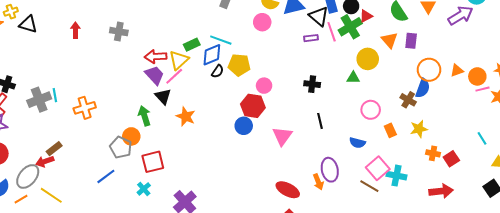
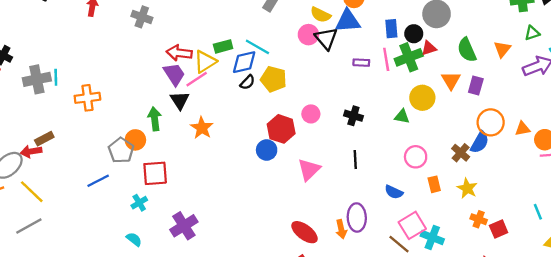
black triangle: (319, 16) -> (326, 38), moved
pink circle: (264, 86) -> (311, 114), moved
yellow star: (419, 129) -> (467, 188), turned 30

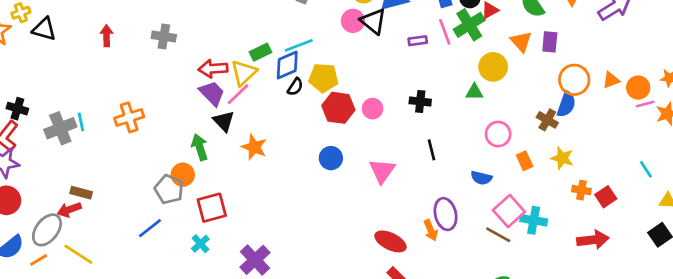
cyan line: (257, 47) -> (299, 45), turned -40
orange cross: (87, 98) -> (129, 117), moved
red hexagon: (281, 129) -> (338, 108), moved
brown rectangle: (44, 139) -> (81, 193), turned 54

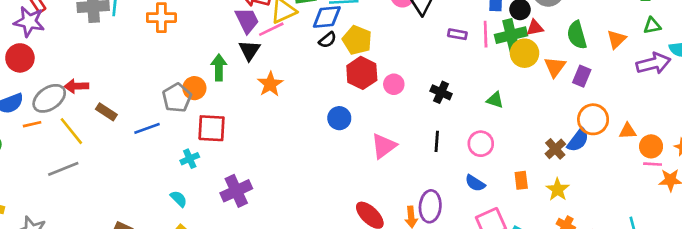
yellow circle: (493, 67) -> (525, 53), moved
pink circle: (498, 134) -> (481, 144), moved
brown rectangle: (81, 193) -> (106, 112), moved

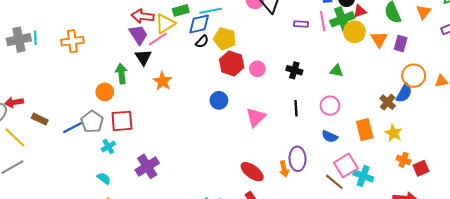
gray pentagon: (177, 98) -> (92, 122), moved
orange rectangle: (521, 180) -> (365, 130), size x1.5

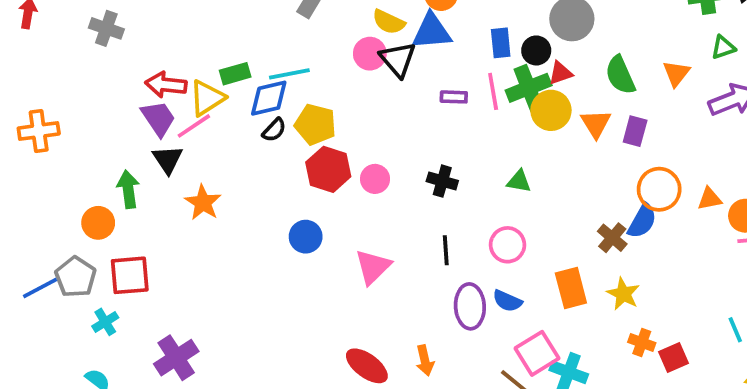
purple ellipse: (298, 159) -> (470, 306), moved

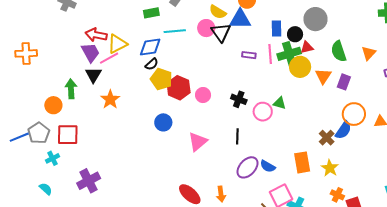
green rectangle: (235, 74) -> (151, 13), moved
cyan line: (289, 74) -> (175, 31), moved
yellow pentagon: (315, 124) -> (161, 79), moved
pink circle: (507, 245) -> (263, 112), moved
purple ellipse: (470, 306) -> (248, 167), turned 40

